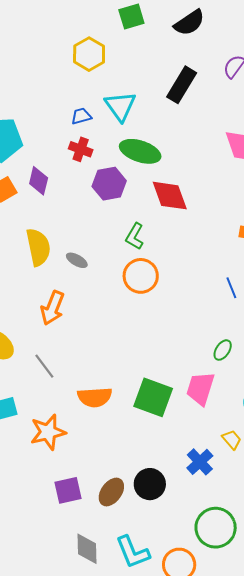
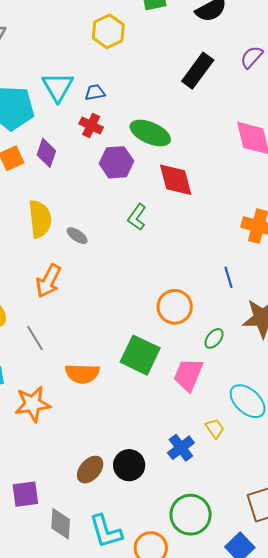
cyan triangle: (120, 106) -> (58, 87), moved
orange circle: (141, 276) -> (175, 307), moved
green square: (153, 397) -> (140, 355), moved
purple square: (68, 490) -> (25, 494), moved

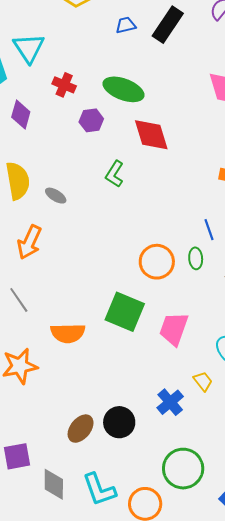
blue trapezoid: (95, 92) -> (126, 25), moved
purple hexagon: (116, 162) -> (91, 120), size x0.7
green ellipse: (214, 338) -> (196, 258), moved, turned -40

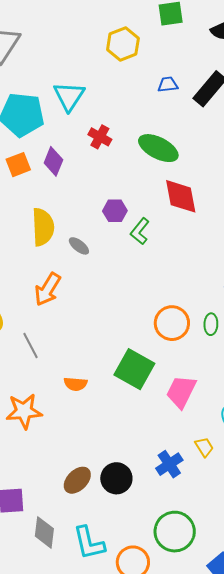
purple hexagon: (91, 120) -> (115, 211), moved
orange semicircle: (68, 333) -> (75, 384), size x0.7

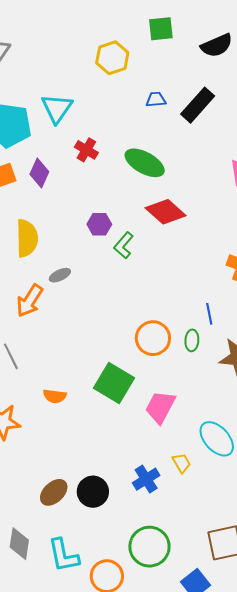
red diamond: (181, 196) -> (166, 212), turned -39
gray ellipse: (79, 246) -> (60, 275), moved, turned -65

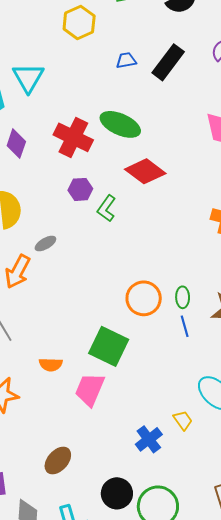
red cross: (86, 150) -> (73, 137), moved, size x1.6
blue line: (209, 314) -> (185, 326), moved
pink trapezoid: (160, 407) -> (90, 389), moved
black circle: (93, 492) -> (117, 493), moved

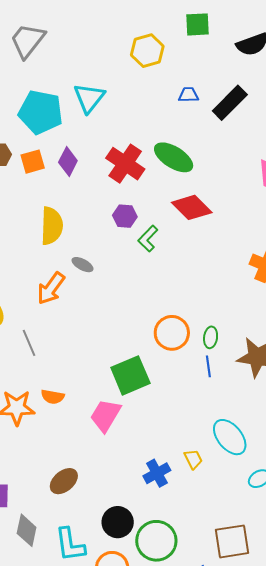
gray ellipse: (45, 244) -> (83, 265), turned 50
green square: (109, 346) -> (130, 375), turned 33
orange semicircle: (51, 365) -> (53, 397), moved

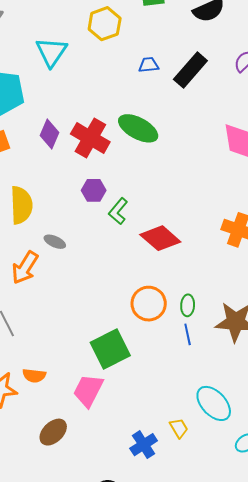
cyan triangle: (89, 98) -> (51, 52), moved
purple diamond: (68, 162) -> (49, 134), moved
red diamond: (192, 207) -> (160, 238), moved
brown ellipse: (64, 481) -> (53, 432), moved

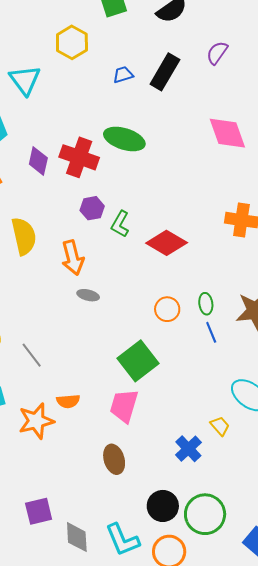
gray ellipse: (55, 242) -> (88, 295), moved
orange arrow: (25, 268) -> (73, 258), moved, turned -36
orange circle: (149, 304) -> (167, 309), size x0.7
brown ellipse: (53, 432) -> (114, 459), moved, turned -52

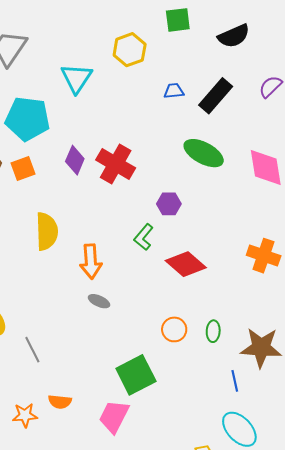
green ellipse: (124, 139) -> (204, 153), moved
purple hexagon: (92, 208) -> (169, 204), moved
blue line: (211, 332) -> (235, 381), moved
orange star: (36, 421) -> (25, 415), size x0.7

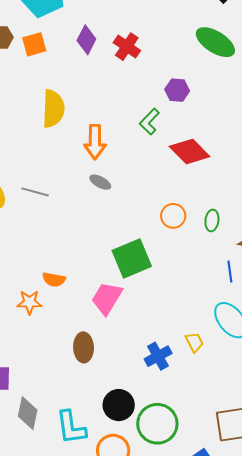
red cross: (116, 164) -> (127, 47), size x0.7
gray line: (32, 350) -> (35, 192), moved, turned -52
orange star: (25, 415) -> (29, 302), moved

